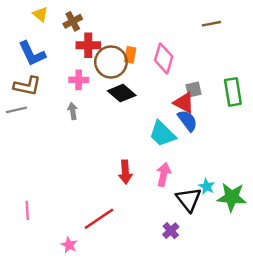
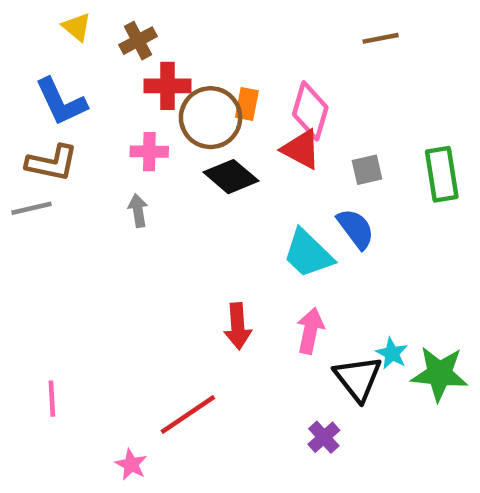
brown line: (211, 24) -> (381, 38), moved
red triangle: (184, 103) -> (301, 149), moved

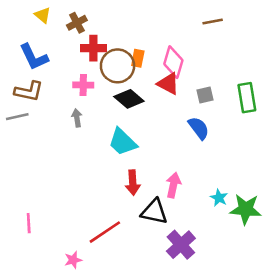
cyan trapezoid: (308, 254) -> (123, 142), moved
black triangle: (358, 378) -> (154, 212), moved, turned -40
purple cross: (324, 437) -> (181, 245), size x1.6
pink star: (131, 464) -> (73, 260), turned 30

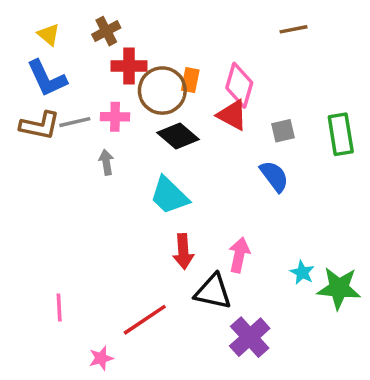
yellow triangle: (43, 15) -> (49, 35), moved
gray line: (17, 117) -> (75, 122), moved
pink line: (29, 223) -> (59, 307), moved

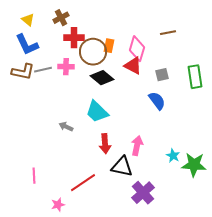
brown line: (293, 29) -> (168, 33), moved
gray arrow: (106, 162) -> (66, 127), moved, turned -56

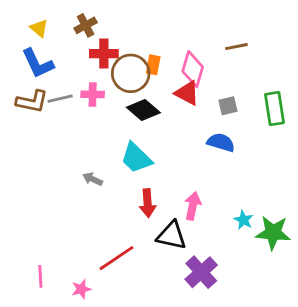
blue semicircle: (157, 101) -> (221, 142), turned -36
pink line: (34, 176) -> (40, 276), moved

